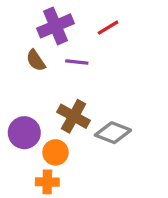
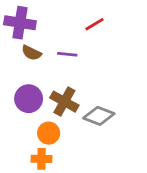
purple cross: (55, 26) -> (20, 23), moved, turned 32
brown semicircle: (36, 60) -> (31, 53), turned -30
purple circle: (24, 133) -> (29, 99), moved

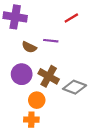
brown semicircle: (31, 53) -> (29, 47), moved

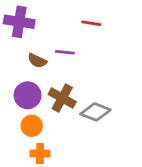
red line: (71, 18) -> (91, 23), turned 40
orange circle: (37, 100) -> (32, 126), moved

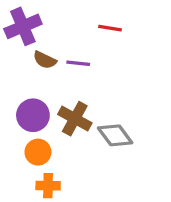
purple cross: (19, 22) -> (23, 26), turned -32
brown semicircle: (37, 61) -> (45, 60), moved
gray diamond: (95, 112) -> (115, 135), turned 32

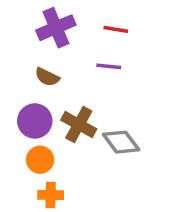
purple cross: (23, 26) -> (56, 28), moved
brown semicircle: (45, 60) -> (47, 77), moved
purple line: (78, 63) -> (109, 66), moved

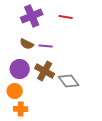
purple line: (109, 66) -> (46, 46), moved
orange circle: (40, 160) -> (15, 91), moved
orange cross: (51, 195) -> (21, 109), moved

